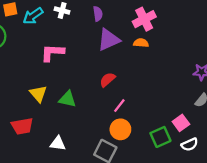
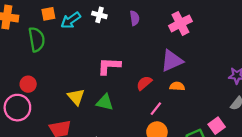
purple triangle: (109, 40) -> (172, 61), moved
orange semicircle: (141, 43) -> (177, 86), moved
pink L-shape: (52, 53) -> (109, 66), moved

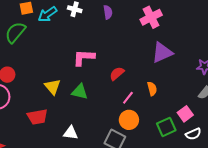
green semicircle: (37, 39) -> (15, 32), turned -130
purple triangle: (172, 61) -> (162, 52), moved
orange semicircle: (177, 86) -> (152, 89), moved, turned 72

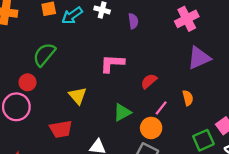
purple semicircle: (108, 12) -> (133, 21), moved
green semicircle: (15, 32) -> (44, 54), moved
green triangle: (80, 92) -> (122, 112), moved, turned -42
orange circle: (129, 120) -> (151, 128), moved

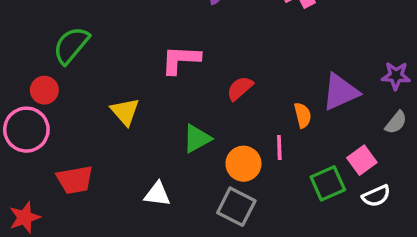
purple triangle: (199, 58) -> (340, 92), moved
pink line: (161, 108) -> (279, 148), moved, turned -40
red trapezoid: (61, 129) -> (75, 180), moved

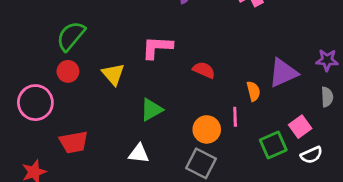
red semicircle: (240, 88) -> (204, 70), turned 65
red circle: (44, 90) -> (68, 71), moved
yellow triangle: (125, 112) -> (113, 74), moved
gray semicircle: (396, 122) -> (327, 97), turned -42
green triangle: (197, 139) -> (151, 110), moved

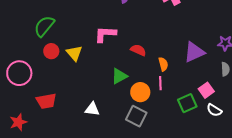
red circle: (68, 71) -> (51, 51), moved
orange semicircle: (253, 91) -> (163, 64), moved
green triangle: (151, 110) -> (119, 76), moved
white semicircle: (311, 155) -> (214, 110), turned 56

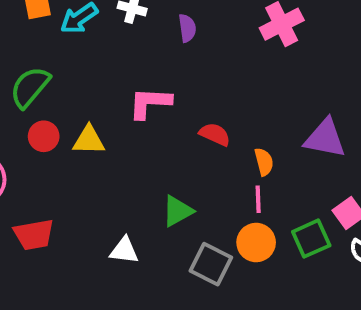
purple triangle: (194, 52) -> (325, 138), turned 35
yellow triangle: (74, 53) -> (89, 140), turned -48
green triangle: (119, 76) -> (177, 211), moved
orange circle: (140, 92) -> (256, 243), moved

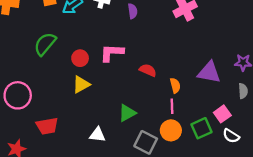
red circle: (44, 136) -> (80, 58), moved
yellow triangle: (89, 140) -> (81, 84), moved, turned -30

